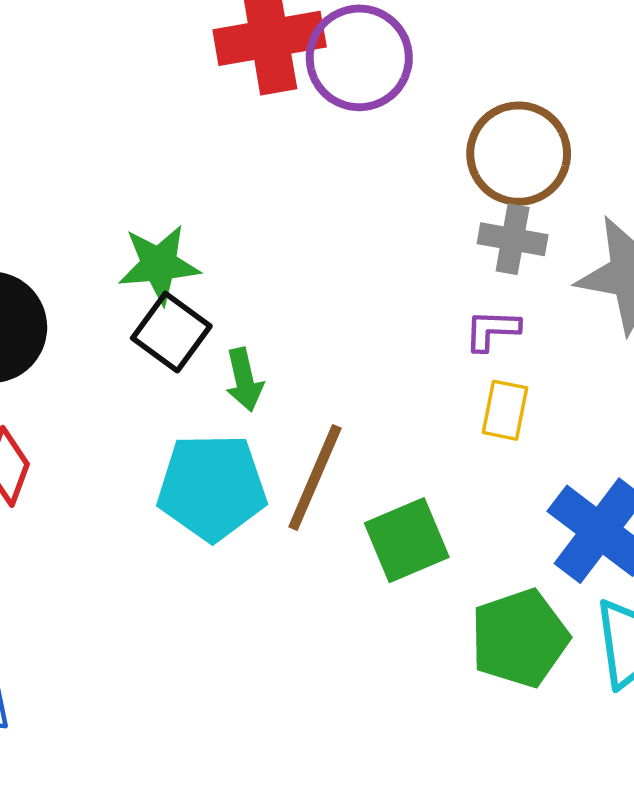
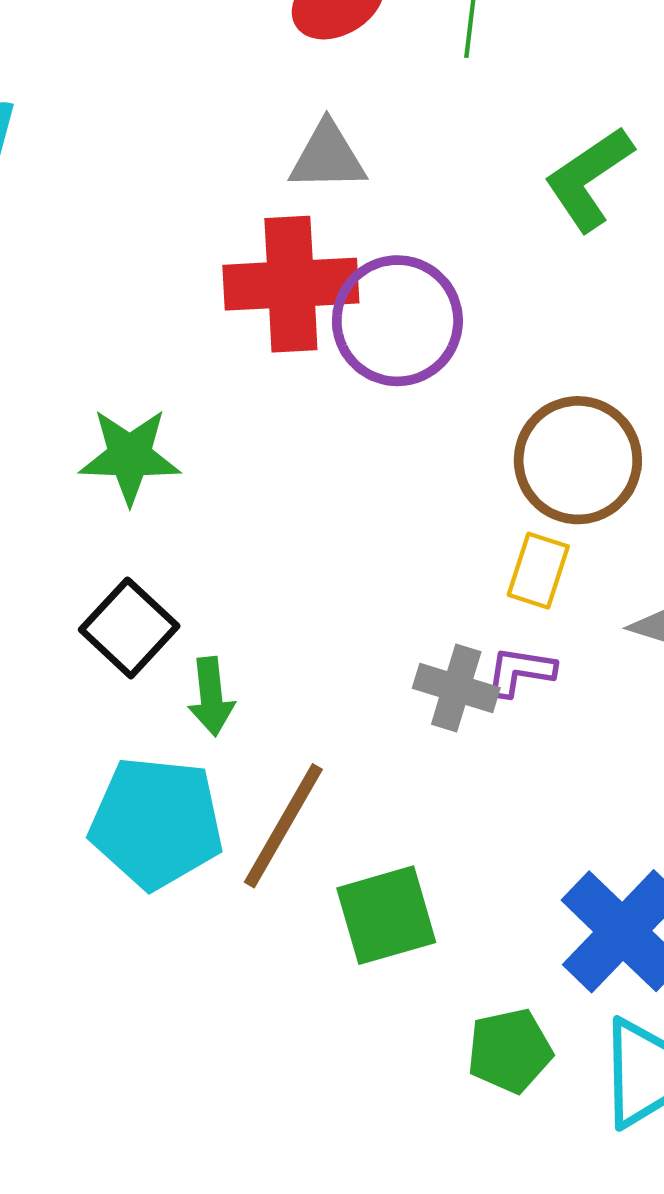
gray cross: (513, 239) -> (456, 688), moved
green star: (159, 264) -> (130, 456), moved
yellow rectangle: (505, 410) -> (538, 571), moved
green pentagon: (520, 638) -> (510, 1051), size x0.7

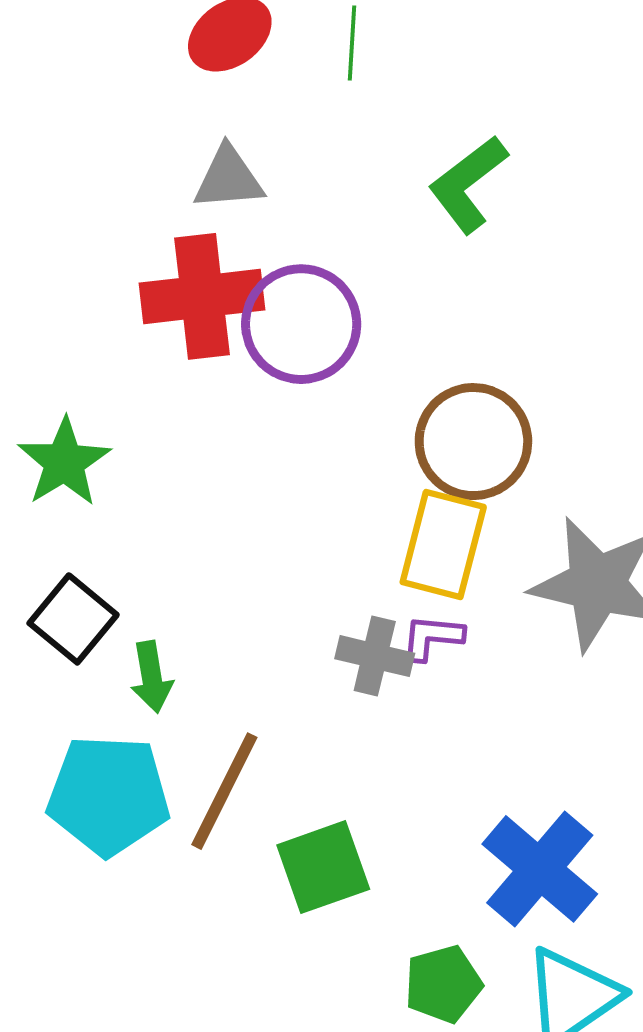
green star: (130, 456) -> (64, 462), turned -30
yellow rectangle: (538, 571) -> (443, 544), size x1.6

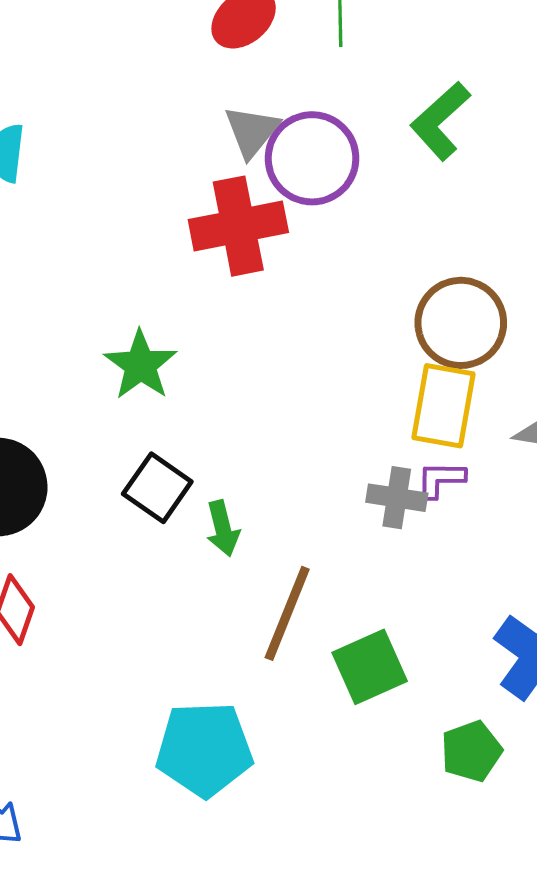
gray triangle: (229, 178) -> (252, 131), turned -42
purple circle: (301, 324) -> (312, 158), moved
cyan pentagon: (108, 795) -> (204, 749), moved

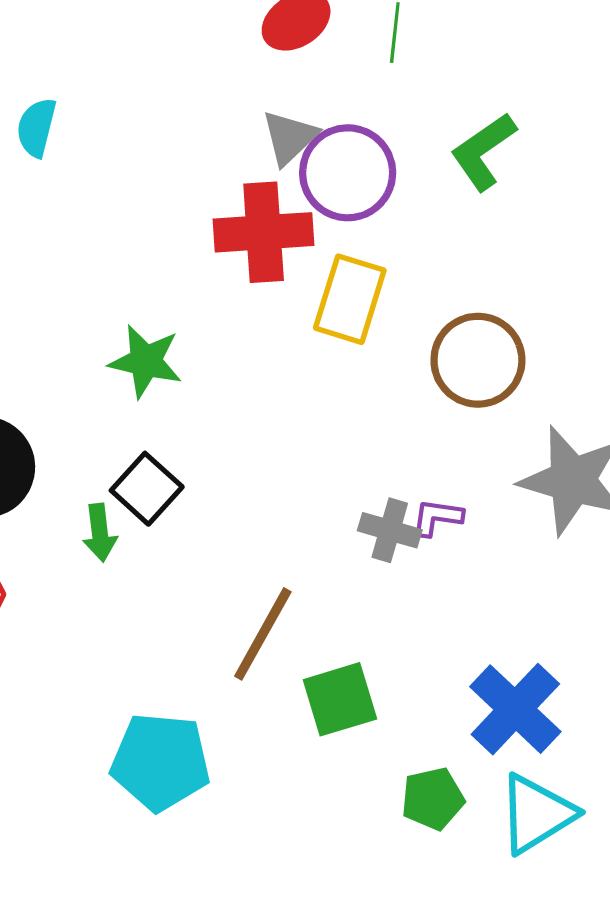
green star: (141, 365) -> (146, 361), turned -30
yellow rectangle: (444, 406) -> (350, 299), moved
green arrow: (223, 528) -> (100, 533), moved

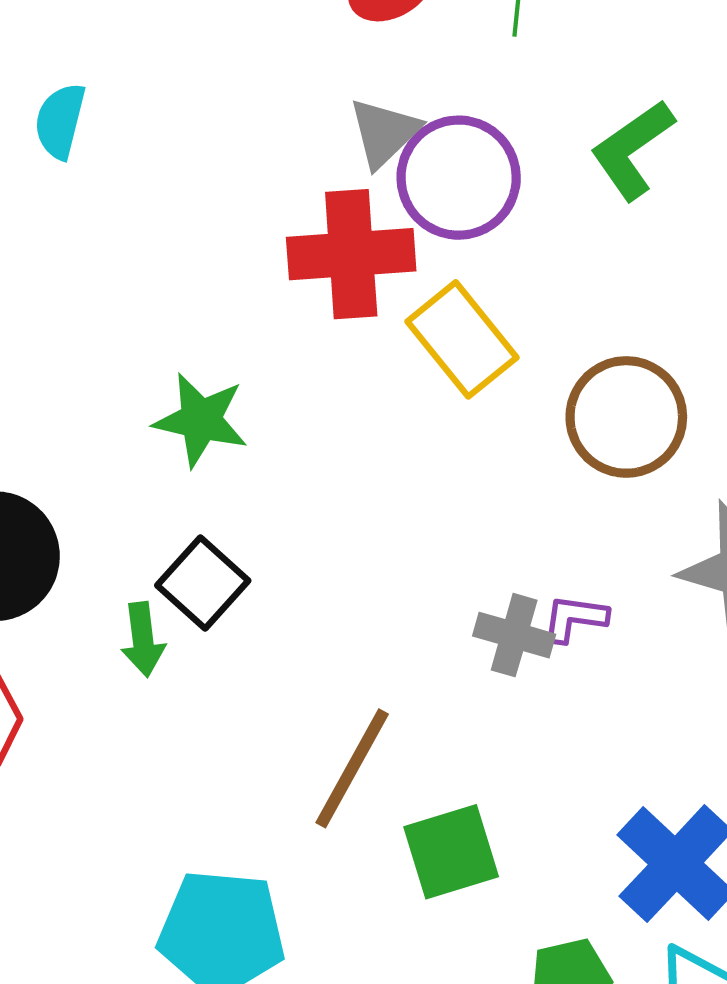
yellow rectangle: (350, 299) -> (462, 339), turned -56

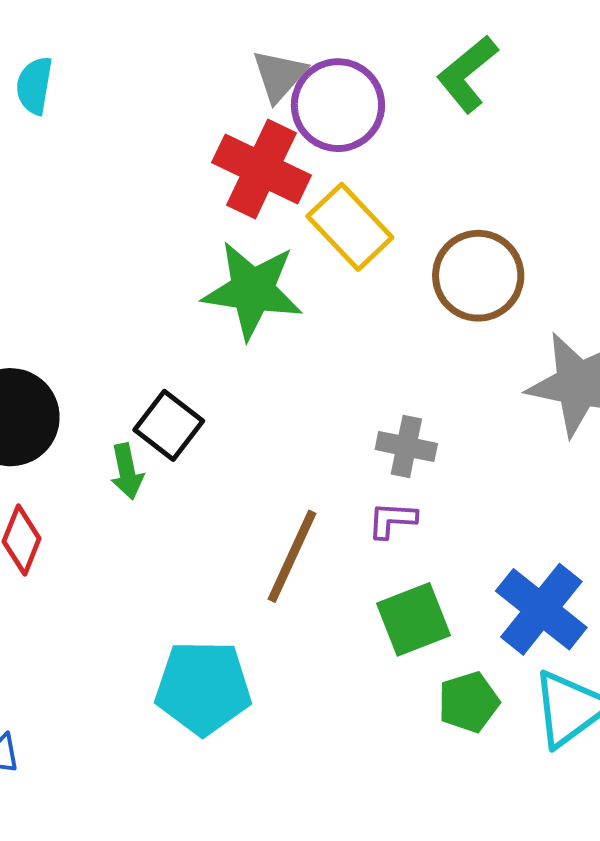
red cross: (351, 254) -> (262, 169), turned 34
green star: (201, 420) -> (252, 290), moved, size x1.4
purple L-shape: (575, 618) -> (392, 520), moved
green square: (451, 852) -> (414, 619), moved

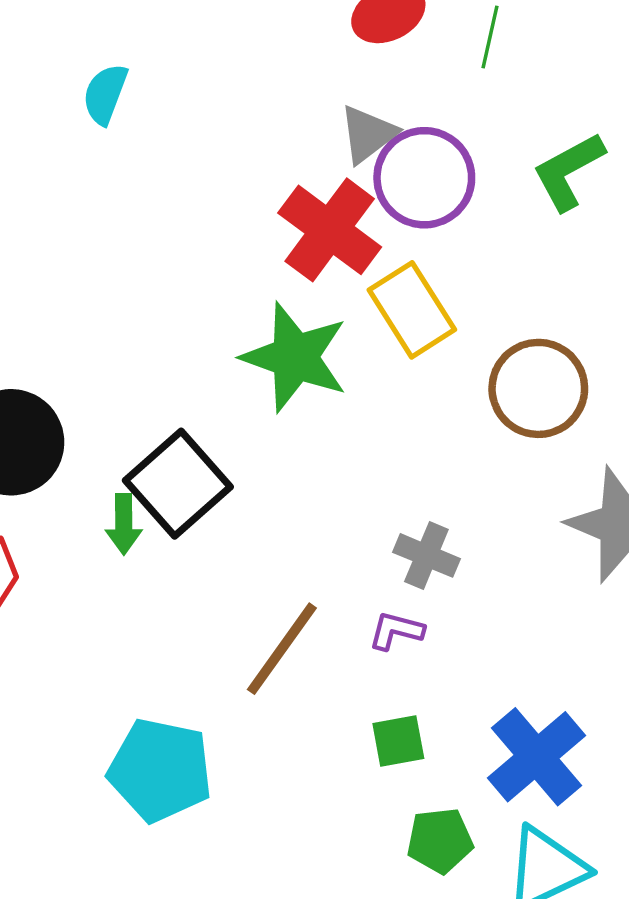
black square: (169, 425) -> (178, 484), size x1.4
green square: (414, 619) -> (398, 741), size x0.7

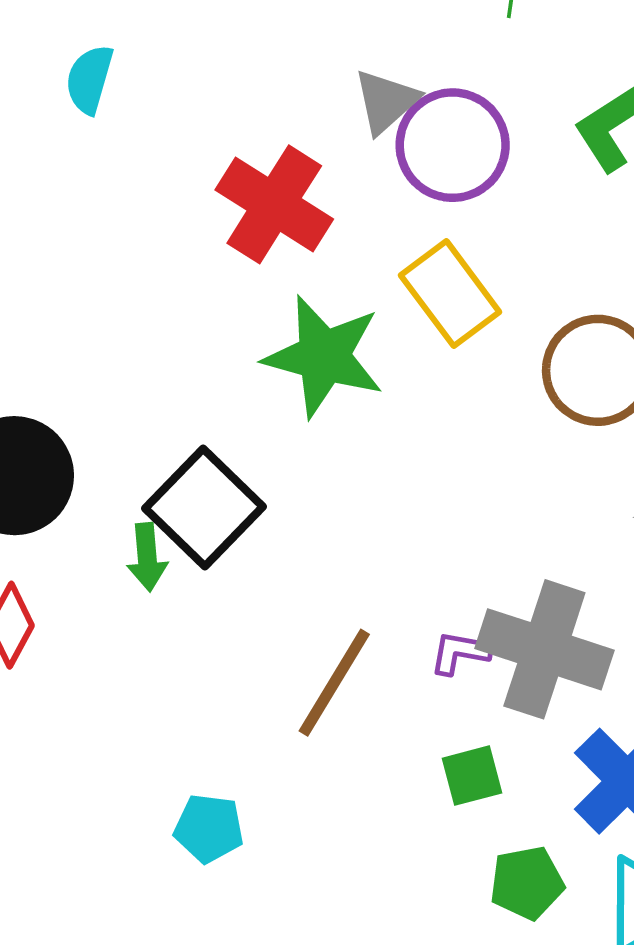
red cross: (330, 230) -> (274, 204), moved
gray cross: (426, 555) -> (544, 649), moved, size x1.8
cyan pentagon: (160, 770) -> (209, 828), size x0.6

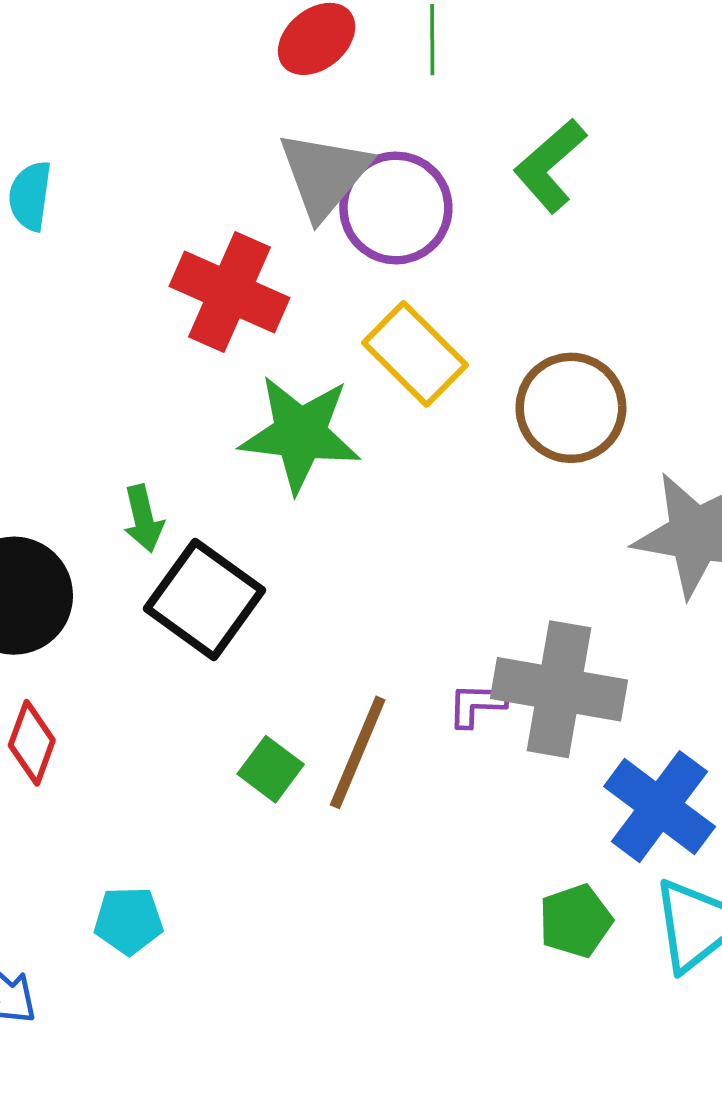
gray triangle: (386, 101) -> (324, 175), size x1.4
green arrow: (147, 557) -> (143, 518), moved
green square: (472, 776) -> (271, 769), moved, turned -30
cyan pentagon: (209, 828) -> (129, 921), moved

